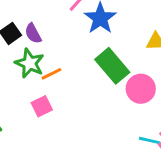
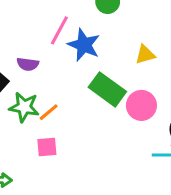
purple semicircle: (33, 33) -> (28, 64), moved, turned -40
pink square: (42, 106) -> (47, 147), turned 35

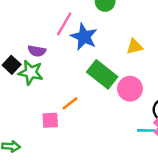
green star: (24, 107) -> (31, 73), moved
orange line: (49, 112) -> (70, 103), moved

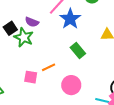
green rectangle: (102, 74) -> (78, 50), size x0.7
pink circle: (130, 89) -> (71, 85), moved

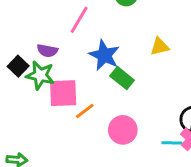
blue star: (70, 19) -> (104, 55), moved
pink square: (31, 77) -> (63, 93), moved, size x1.5

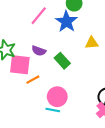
purple semicircle: (47, 51) -> (39, 51), moved
blue star: (104, 55) -> (66, 22), moved
cyan line: (172, 143) -> (53, 110), moved

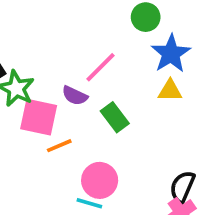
pink line: (39, 16) -> (101, 67), moved
blue star: (66, 22) -> (171, 54), moved

